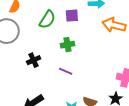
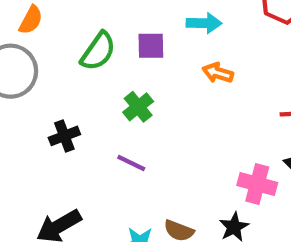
orange arrow: (114, 25) -> (218, 73), moved, size x0.6
green cross: (67, 45) -> (138, 107), turned -32

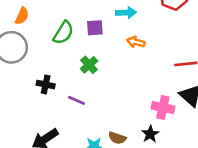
black cross: (64, 136) -> (46, 85), turned 36
purple line: (131, 163) -> (77, 100), moved

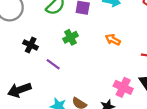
orange arrow: (136, 42) -> (113, 40), moved

